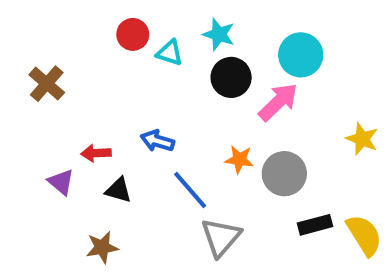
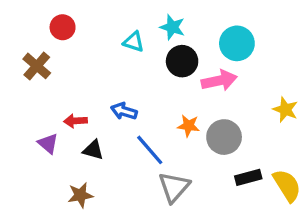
red circle: (133, 34) -> (63, 27), moved
pink arrow: (278, 102) -> (219, 81), turned 32

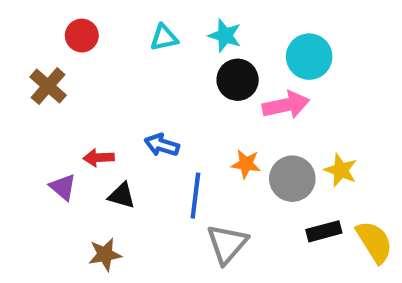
cyan triangle: (134, 42) -> (164, 38), moved, turned -30
yellow star: (285, 110) -> (341, 170), moved
blue line: (150, 150) -> (195, 196), turned 48

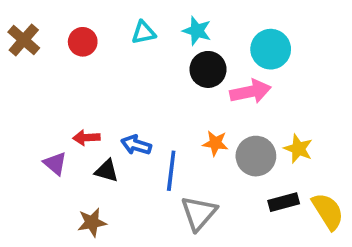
red circle: (82, 36) -> (83, 42), moved
brown cross: (48, 86) -> (24, 40), moved
blue arrow: (162, 145) -> (136, 145), moved

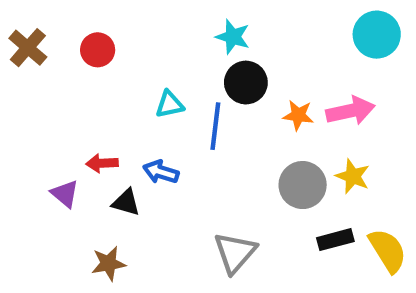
cyan triangle: (144, 33) -> (170, 104), moved
cyan circle: (271, 49) -> (377, 35), moved
pink arrow: (250, 92) -> (351, 111), moved
orange star: (215, 143) -> (298, 115), moved
blue line: (171, 171) -> (215, 126), moved

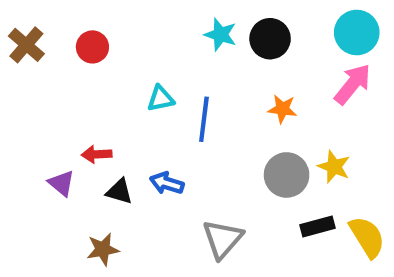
black circle: (246, 83) -> (270, 39), moved
pink arrow: (351, 111) -> (353, 84), moved, turned -39
blue arrow: (161, 172) -> (167, 183), moved

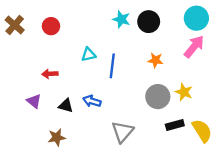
red arrow: (97, 154) -> (50, 74), moved

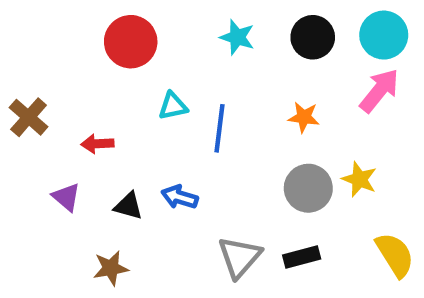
black circle: (149, 22) -> (313, 37), moved
brown cross: (15, 25) -> (29, 117), moved
red circle: (51, 26) -> (131, 42), moved, size x1.5
black rectangle: (175, 125) -> (302, 257), moved

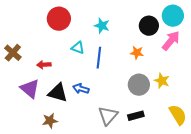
cyan star: (237, 37) -> (102, 26), moved
black circle: (313, 37) -> (149, 26), moved
cyan triangle: (173, 106) -> (78, 48), turned 32
purple triangle: (66, 197) -> (30, 89), size x1.5
black triangle: (128, 206) -> (58, 93), size x1.5

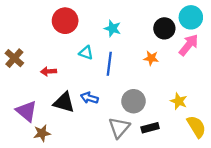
yellow star: (162, 81) -> (179, 101), moved
gray circle: (139, 85) -> (133, 101), moved
purple triangle: (30, 89) -> (26, 111), moved
brown star: (50, 121) -> (42, 133), moved

